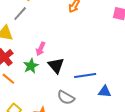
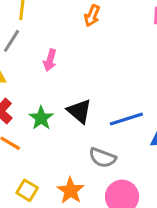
pink arrow: (41, 49) -> (50, 60), moved

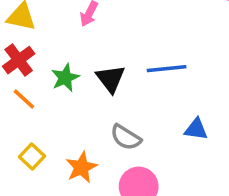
blue line: (126, 119) -> (167, 69), moved

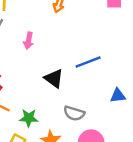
green star: (65, 78) -> (29, 118), moved, turned -30

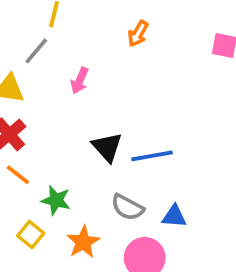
blue line: (88, 62) -> (152, 156), moved
blue triangle: (118, 96) -> (174, 216), moved

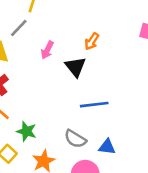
orange arrow: (138, 34) -> (92, 41), moved
black triangle: (107, 147) -> (75, 67), moved

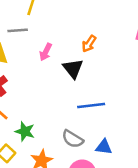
gray line: (19, 28) -> (18, 30), turned 42

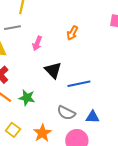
black triangle: (73, 68) -> (53, 70), moved
green star: (25, 131) -> (27, 98), moved

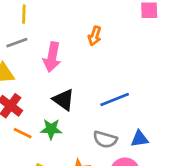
pink arrow: (37, 43) -> (52, 57), size x1.5
black triangle: (53, 70) -> (64, 100), moved

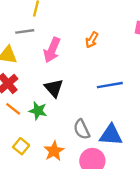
blue line: (115, 99) -> (110, 85), moved
gray semicircle: (105, 139) -> (82, 129), turned 36
blue triangle: (140, 139) -> (111, 135), size x1.5

